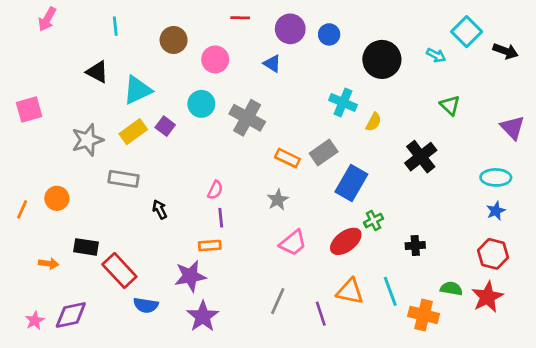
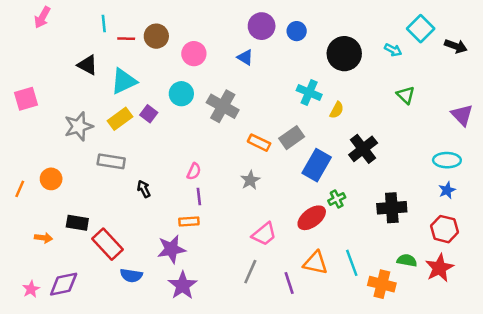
red line: (240, 18) -> (126, 39), moved
black cross: (421, 157) -> (363, 149), moved
pink trapezoid: (293, 243) -> (264, 234), moved
black cross: (415, 246) -> (392, 208), moved, size x1.6

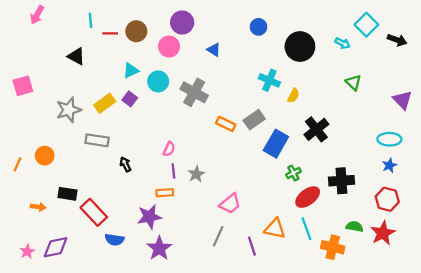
purple circle: (262, 26) -> (182, 23), moved
cyan triangle: (124, 81) -> (131, 71), moved, size x0.7
gray star: (250, 180) -> (196, 174), moved
red ellipse: (312, 218) -> (308, 197), moved

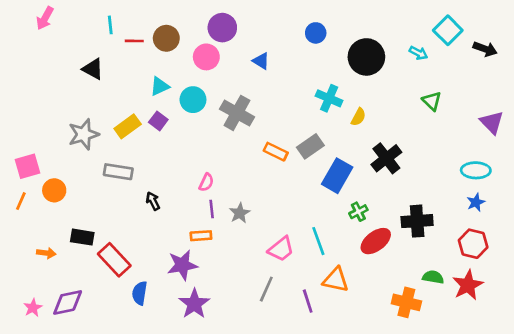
pink square: (23, 86) -> (28, 166), moved
cyan line: (306, 229) -> (318, 241), moved
blue semicircle: (115, 240) -> (140, 293), turned 90

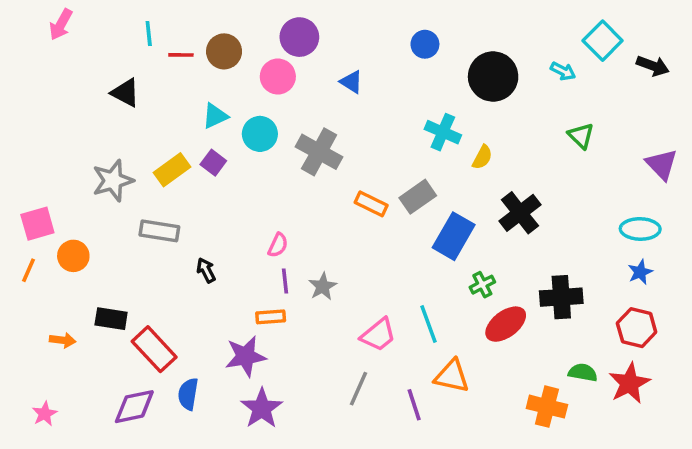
purple diamond: (68, 302) -> (134, 407), moved

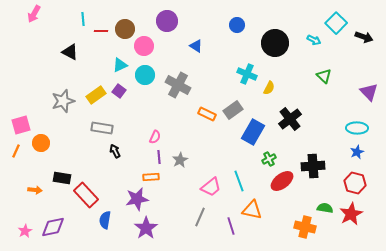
pink circle: (278, 77) -> (144, 46), moved
gray rectangle: (159, 231) -> (102, 128), moved
purple diamond: (134, 407) -> (53, 227), moved

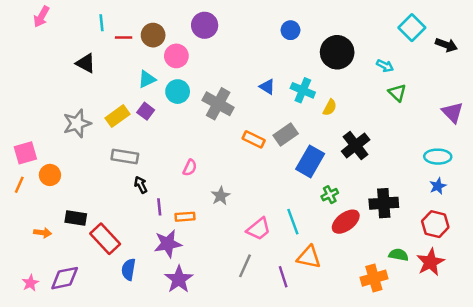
cyan arrow: (314, 40) -> (385, 66), moved
blue triangle: (196, 46) -> (267, 87), moved
purple line: (159, 157) -> (159, 207), moved
orange cross: (305, 227) -> (374, 278), turned -30

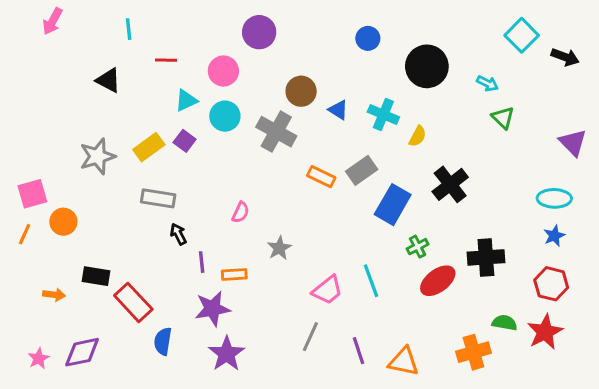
brown circle: (153, 35) -> (301, 91), moved
red line: (124, 38) -> (166, 60), moved
orange triangle: (309, 257) -> (404, 361), moved

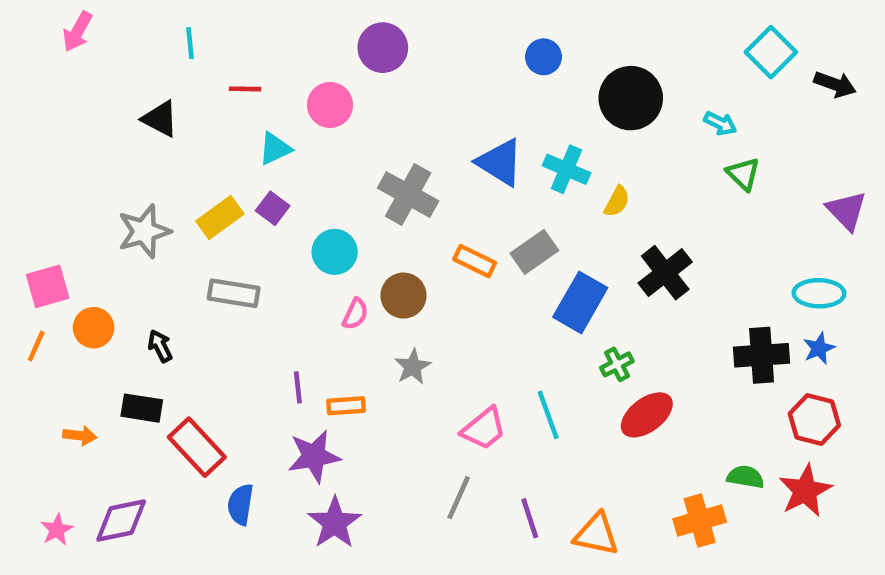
brown circle: (301, 91) -> (403, 296), moved
blue triangle: (338, 110) -> (500, 162), size x1.6
cyan circle: (225, 116) -> (335, 252), moved
black arrow: (178, 234) -> (160, 346), moved
black cross: (486, 257) -> (762, 355), moved

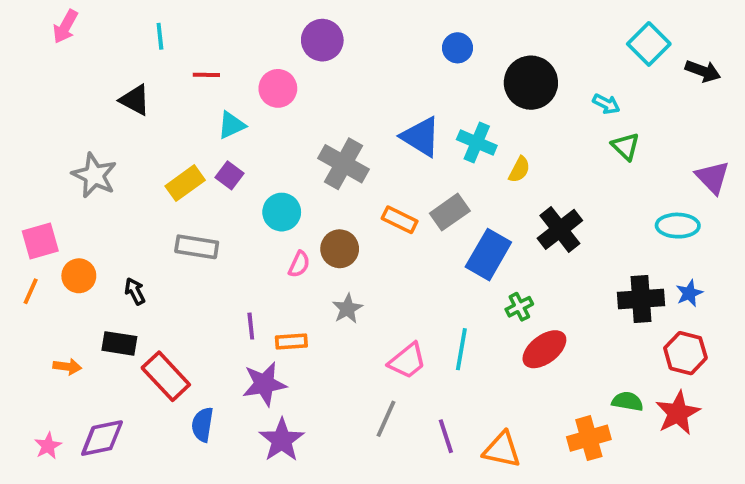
gray star: (144, 231) -> (94, 175), moved, turned -30
cyan ellipse: (819, 293) -> (678, 226), moved
cyan line: (548, 415) -> (461, 349), turned 30

